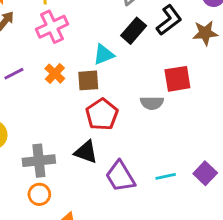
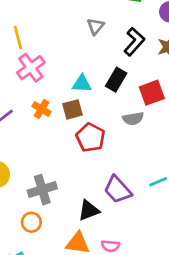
black rectangle: (134, 31) -> (116, 80), moved
cyan triangle: (104, 55) -> (82, 84), turned 36
black triangle: (86, 152) -> (89, 210), moved, turned -30
orange circle: (39, 194) -> (31, 222), moved

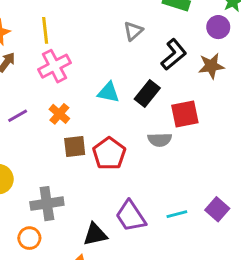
brown square: (72, 109) -> (75, 147), moved

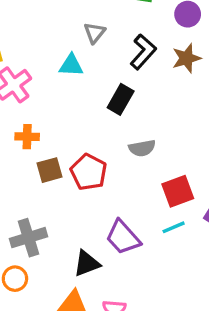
cyan triangle: (108, 92) -> (71, 65), moved
orange cross: (59, 114) -> (27, 137), turned -30
red square: (185, 114) -> (178, 191), moved

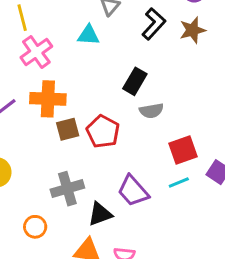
black rectangle: (121, 99) -> (135, 81), moved
orange cross: (27, 137) -> (48, 99), size x1.6
gray cross: (28, 238) -> (67, 189), moved

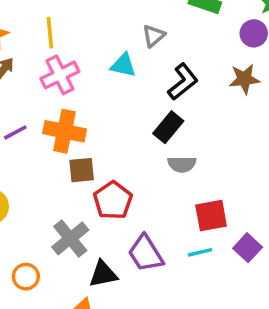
black L-shape: (154, 24) -> (183, 82), moved
red pentagon: (103, 132) -> (113, 200), moved
gray cross: (67, 189) -> (70, 238), turned -32

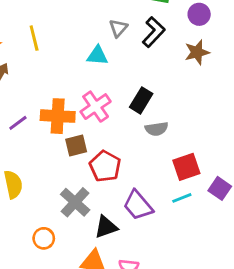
pink cross: (60, 75) -> (96, 107), moved
black L-shape: (183, 82) -> (154, 32), moved

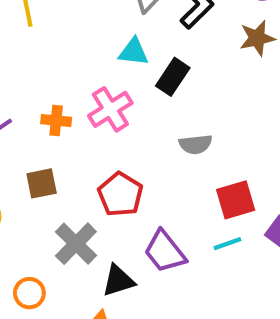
cyan triangle: (97, 56) -> (134, 52), moved
black rectangle: (141, 100) -> (173, 77), moved
orange cross: (58, 116) -> (56, 121), size x0.6
brown square: (76, 145) -> (42, 183), moved

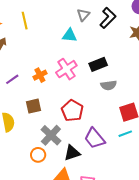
cyan triangle: (134, 52) -> (70, 35), moved
black rectangle: (173, 77) -> (98, 64), moved, turned 36
orange cross: (56, 121) -> (40, 75), turned -32
orange circle: (29, 293) -> (38, 155), moved

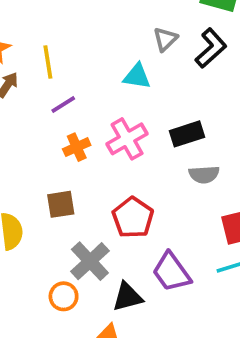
yellow line: (25, 21) -> (48, 62), moved
purple line: (12, 79) -> (63, 104), moved

